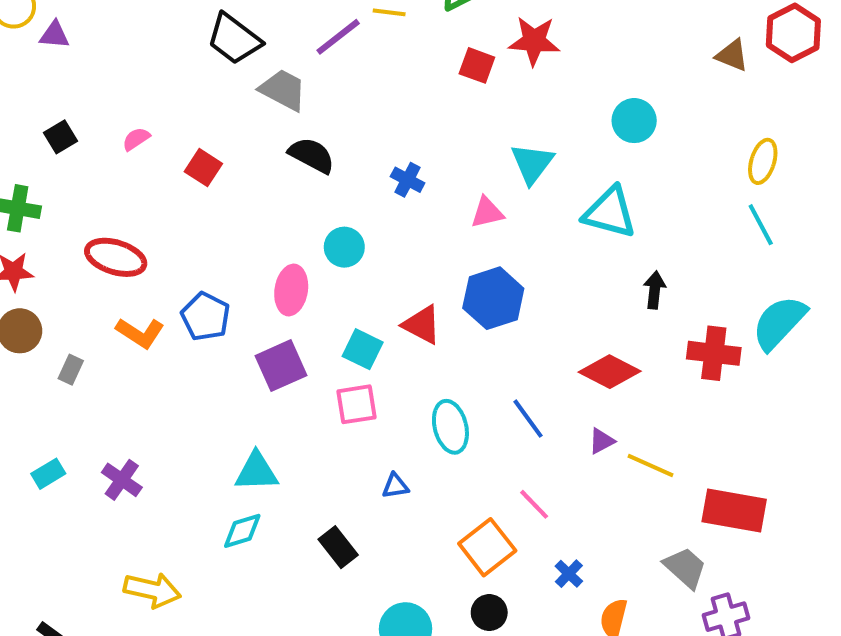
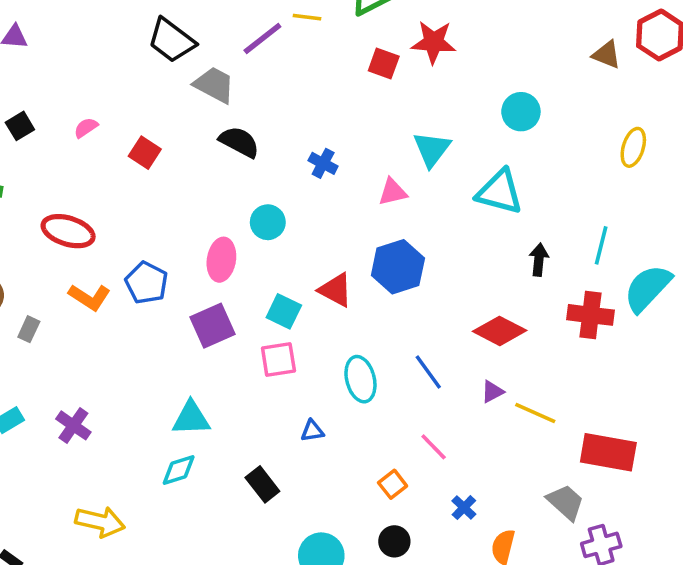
cyan line: (761, 225) -> (601, 245), moved, turned 42
orange square: (487, 547) -> (393, 484), size x0.6

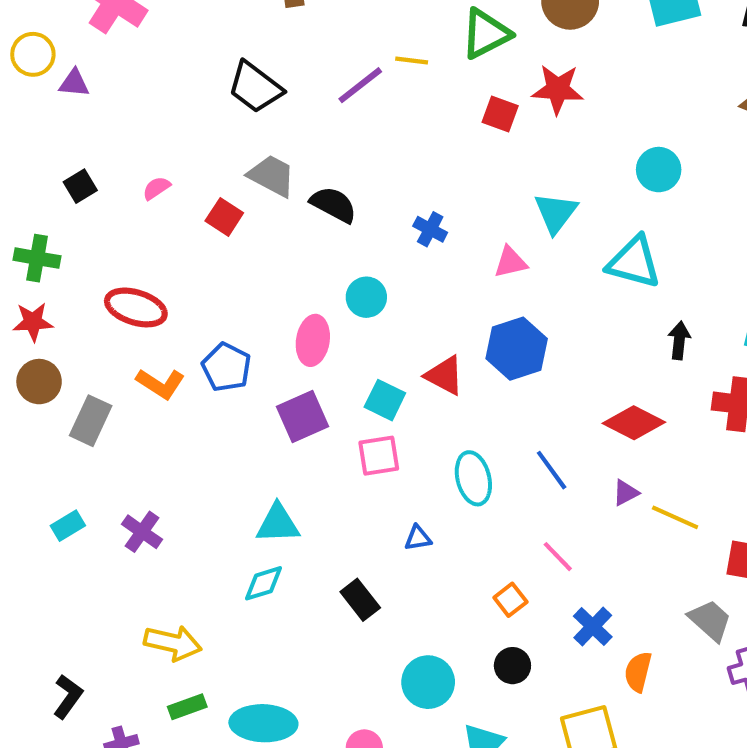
gray trapezoid: (214, 85) -> (272, 176), moved
gray rectangle: (29, 329) -> (91, 421), size x1.6
blue cross: (464, 508) -> (593, 626), size x1.4

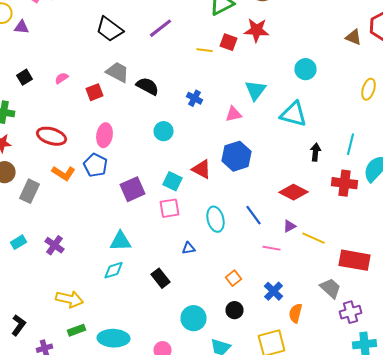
yellow line: (412, 60) -> (204, 50), moved
red square: (224, 217) -> (94, 92), turned 36
pink ellipse: (313, 340) -> (104, 135), moved
pink line: (558, 557) -> (272, 248), moved, turned -36

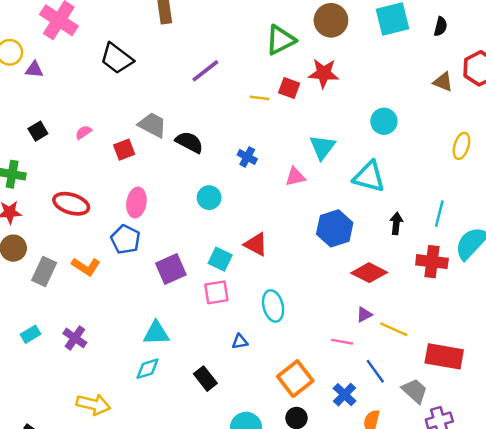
black trapezoid: (110, 29) -> (117, 58), moved
blue hexagon: (236, 156) -> (335, 228), moved
orange L-shape: (64, 173) -> (86, 267), moved
blue line: (254, 215) -> (375, 371), moved
orange square: (234, 278) -> (295, 379), size x1.8

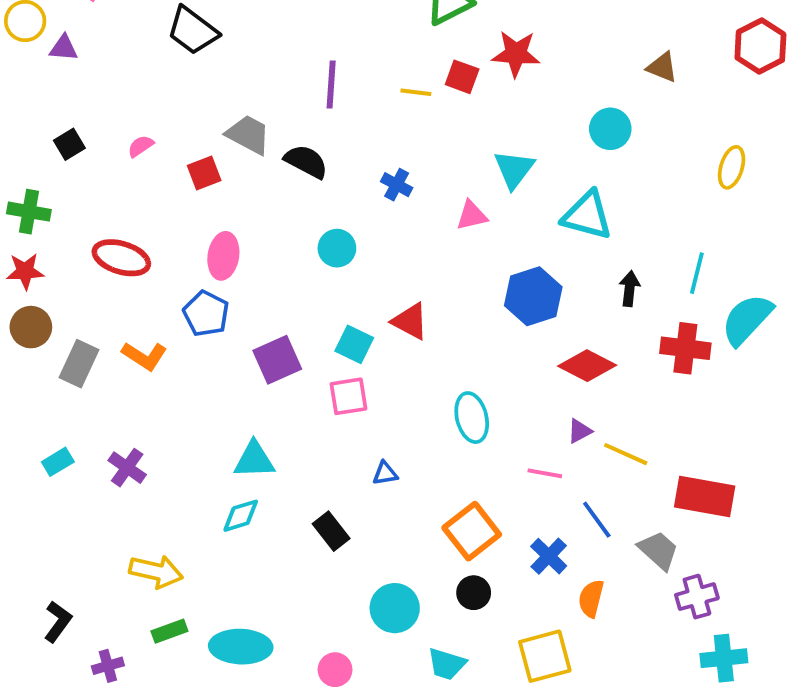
purple line: (205, 71) -> (331, 85), moved, turned -48
brown triangle: (443, 82) -> (662, 67), moved
cyan ellipse: (273, 306) -> (472, 418), moved

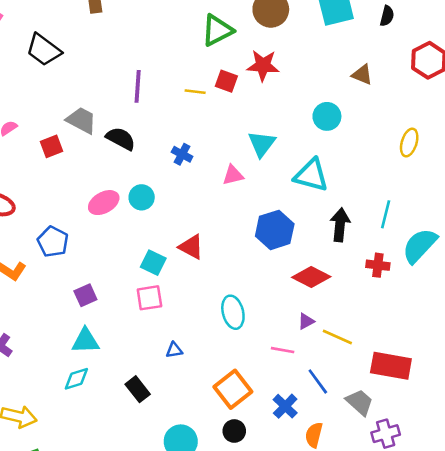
pink ellipse: (223, 256) -> (104, 203), moved, turned 52
black arrow: (630, 289) -> (340, 225), size x1.4
red cross: (685, 348) -> (378, 265), size x0.7
purple square: (277, 360) -> (85, 295), moved, size x0.7

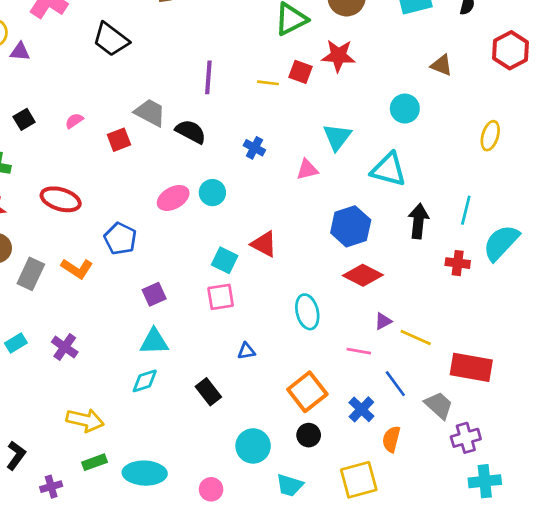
red diamond: (311, 277) -> (363, 275), moved

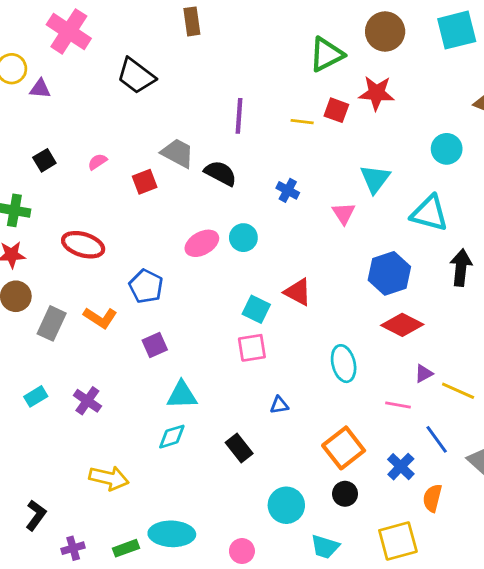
pink triangle: (307, 170) -> (344, 213), turned -50
purple square: (154, 294) -> (155, 345), moved
green rectangle: (95, 462) -> (126, 548), moved

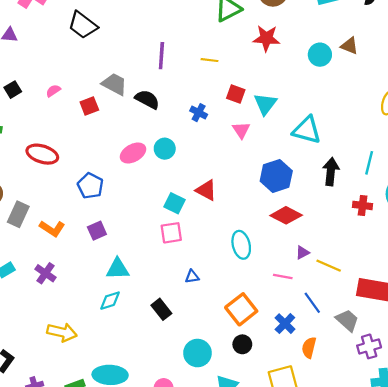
red square: (336, 110) -> (236, 94), moved
cyan circle: (447, 149) -> (320, 55), moved
orange L-shape: (100, 318) -> (52, 228), moved

